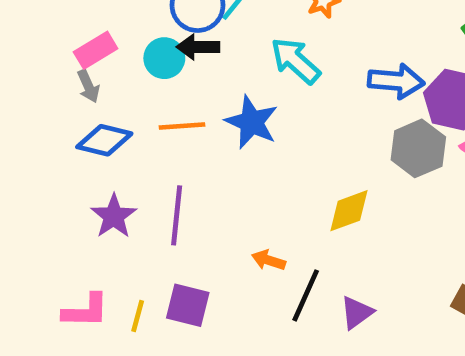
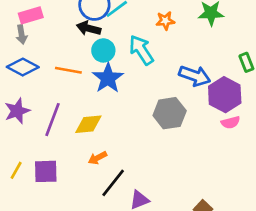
cyan circle: (164, 58) -> (103, 50), moved
gray hexagon: (418, 148) -> (170, 113), moved
yellow diamond: (349, 211) -> (88, 124), moved
orange arrow: (269, 260) -> (98, 158), turned -60
purple square: (188, 305) -> (46, 171), turned -30

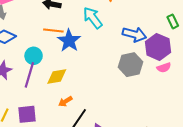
cyan circle: (103, 50) -> (34, 56), moved
orange line: (68, 70) -> (53, 31), moved
gray hexagon: (170, 113) -> (131, 65), moved

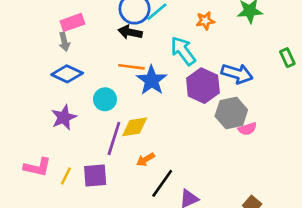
purple hexagon: (158, 47) -> (203, 86), moved
pink semicircle: (164, 68) -> (247, 129), moved
purple line: (29, 75) -> (114, 138), moved

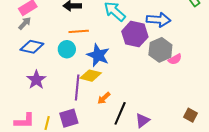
gray arrow: (64, 42) -> (25, 23), turned -112
blue star: (152, 80) -> (98, 55), moved
cyan circle: (105, 99) -> (67, 49), moved
yellow diamond: (135, 127) -> (91, 76), turned 35

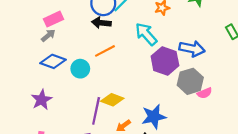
orange line: (79, 31) -> (105, 51), turned -30
cyan circle: (67, 49) -> (80, 69), moved
blue star: (98, 55) -> (154, 117), moved, turned 30
purple star: (36, 80) -> (42, 100), moved

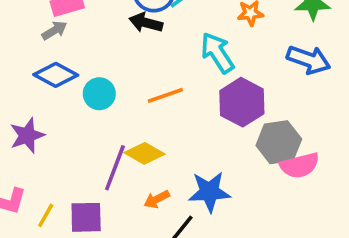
blue arrow: (192, 49) -> (309, 60), moved
orange line: (105, 51) -> (165, 95), moved
pink semicircle: (205, 93) -> (300, 165), size x1.5

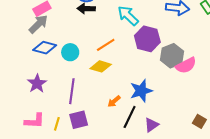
gray arrow: (54, 30) -> (38, 24), size x1.5
yellow diamond: (145, 153) -> (101, 66), moved
purple line: (115, 168) -> (72, 91), moved

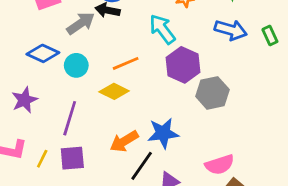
gray arrow: (38, 24) -> (81, 23), moved
pink semicircle: (186, 65) -> (220, 165), moved
orange arrow: (114, 101) -> (124, 141), size x1.5

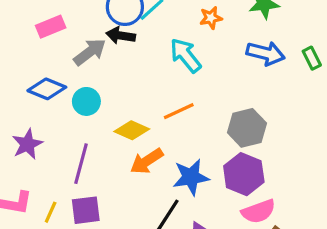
orange line: (126, 63) -> (179, 111), moved
purple hexagon: (183, 65) -> (244, 174), moved
orange arrow: (124, 141) -> (147, 161), moved

